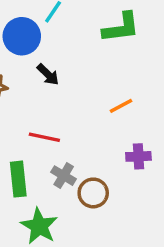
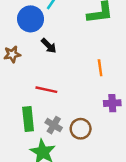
orange line: (121, 106) -> (100, 68), turned -70
gray cross: (64, 176) -> (54, 125), moved

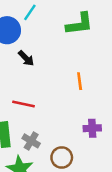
purple cross: (112, 103) -> (92, 128), moved
brown circle: (81, 129) -> (62, 157), moved

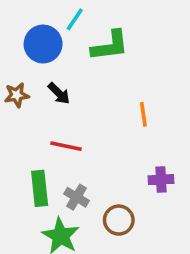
green L-shape: (80, 24) -> (110, 46), moved
black arrow: (26, 58) -> (59, 93), moved

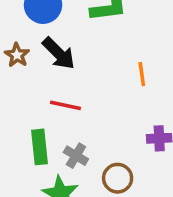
black arrow: (59, 93) -> (59, 53), size x1.5
brown star: (17, 95) -> (17, 55), turned -30

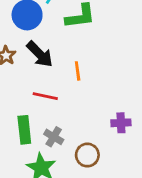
orange line: (142, 74) -> (78, 71), moved

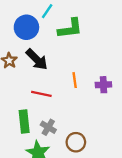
orange line: (78, 71) -> (75, 80), moved
purple cross: (121, 123) -> (103, 85), moved

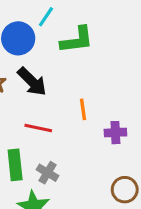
purple cross: (103, 85) -> (115, 133), moved
brown circle: (76, 142) -> (125, 190), moved

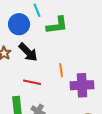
cyan line: (46, 17) -> (37, 10), turned -56
purple cross: (115, 133) -> (82, 85), size x1.6

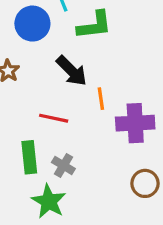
black arrow: (28, 52) -> (72, 71), moved

